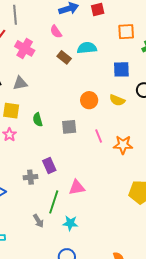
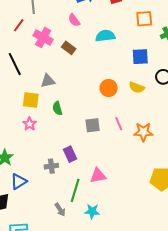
brown rectangle: (64, 57) -> (69, 48), moved
gray triangle: (20, 83) -> (48, 81), moved
gray square: (69, 127) -> (93, 125), moved

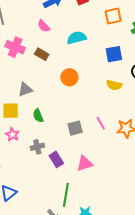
orange circle: (109, 88) -> (69, 77), moved
gray cross: (51, 166) -> (37, 147), moved
pink triangle: (98, 176) -> (85, 163), moved

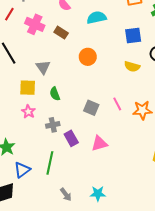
gray triangle: (25, 89) -> (43, 67), turned -49
gray square: (75, 128) -> (91, 108), turned 35
green line: (66, 195) -> (50, 163), moved

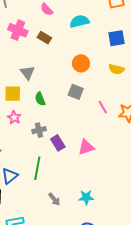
orange circle: (88, 57) -> (81, 63), moved
gray square: (91, 108) -> (76, 92), moved

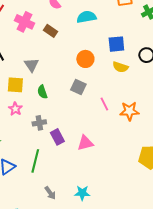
blue square: (117, 38) -> (116, 44), moved

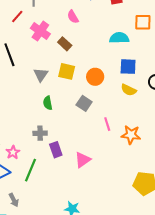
cyan semicircle: (87, 17) -> (119, 38), moved
yellow square: (15, 85) -> (67, 71), moved
pink star: (15, 109) -> (13, 152), moved
pink triangle: (85, 143) -> (83, 160), turned -30
gray arrow: (50, 193) -> (14, 200), moved

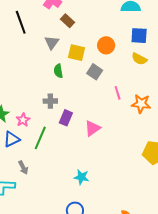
brown rectangle: (65, 44) -> (68, 21), moved
yellow square: (67, 71) -> (77, 53), moved
purple rectangle: (56, 150) -> (66, 118), turned 42

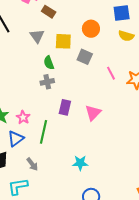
gray cross: (50, 101) -> (47, 82), moved
cyan star: (81, 177) -> (80, 163), moved

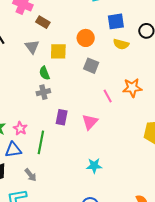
gray square: (85, 57) -> (91, 66), moved
pink line: (111, 73) -> (108, 96), moved
blue triangle: (16, 139) -> (13, 150), turned 30
cyan star: (80, 163) -> (94, 166), moved

